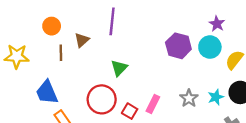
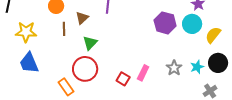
green triangle: (119, 68) -> (90, 43), moved
blue trapezoid: (47, 92) -> (29, 63), moved
red circle: (102, 99) -> (85, 69), moved

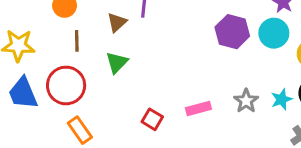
brown triangle: (82, 18) -> (117, 22), moved
red circle: (85, 69) -> (66, 85), moved
pink rectangle: (143, 73) -> (198, 109), turned 49
red square: (123, 79) -> (152, 119), moved

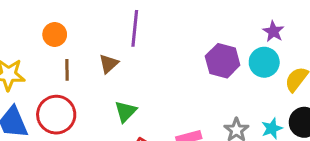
brown triangle: (117, 22) -> (109, 64), moved
green triangle: (117, 62) -> (126, 112), moved

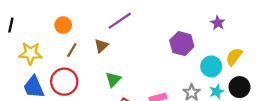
purple line: (135, 28) -> (120, 21), turned 50
cyan circle: (264, 62) -> (211, 66), moved
brown line: (67, 70) -> (72, 50), turned 32

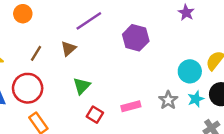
purple star: (218, 23) -> (186, 13), moved
orange circle: (63, 25) -> (23, 14), moved
purple hexagon: (182, 44) -> (136, 38), moved

